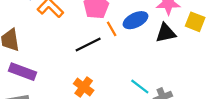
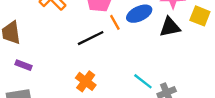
purple rectangle: (22, 72) -> (23, 65), size x0.6

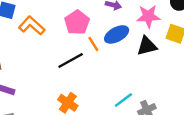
cyan line: (143, 81) -> (123, 100), turned -72

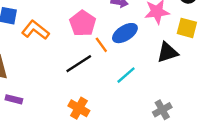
black triangle: (147, 46) -> (167, 52), moved
cyan line: (123, 100) -> (126, 75), moved

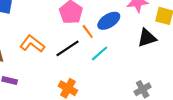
orange L-shape: (35, 30) -> (32, 44), moved
cyan line: (126, 75) -> (100, 53), moved

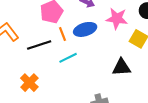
black triangle: (147, 38) -> (121, 67), moved

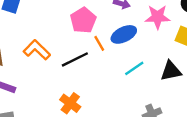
cyan line: (68, 58) -> (134, 68), moved

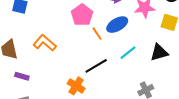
black line: (75, 59) -> (96, 66), moved

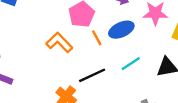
orange L-shape: (45, 43) -> (59, 42), moved

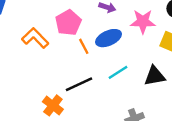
orange L-shape: (59, 42) -> (35, 38), moved

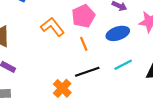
orange line: (84, 46) -> (84, 44), moved

